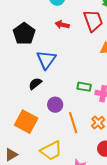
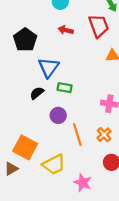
green rectangle: (84, 87) -> (65, 88), moved
orange square: (26, 122) -> (25, 147), moved

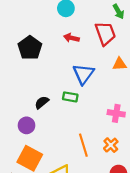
blue triangle: (49, 67) -> (83, 74), moved
purple circle: (58, 115) -> (26, 125), moved

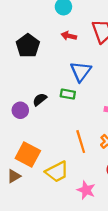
purple circle: (26, 125) -> (20, 110), moved

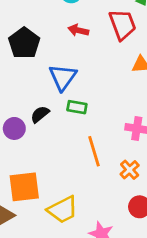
blue triangle: (81, 71) -> (63, 77), moved
orange line: (81, 142) -> (94, 151), moved
orange square: (28, 154) -> (24, 187), turned -35

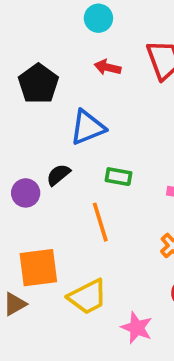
blue triangle: (63, 77) -> (88, 127), turned 32
green rectangle: (77, 107) -> (118, 177), moved
orange line: (94, 151) -> (100, 222), moved

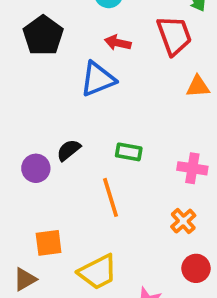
black pentagon: (38, 84) -> (43, 35), moved
blue triangle: (88, 127) -> (98, 79), moved
orange square: (38, 268) -> (49, 243), size x0.7

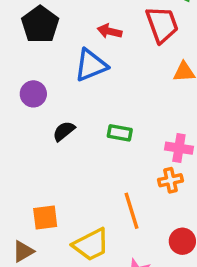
purple circle: (36, 168) -> (33, 94), moved
orange line: (110, 197) -> (132, 211), moved
orange cross: (183, 221) -> (171, 180), moved, turned 30

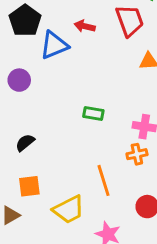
blue triangle: (91, 65) -> (54, 45), moved
black semicircle: (64, 131) -> (25, 143), moved

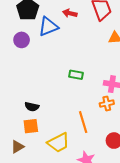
purple circle: (19, 80) -> (22, 40), moved
black semicircle: (25, 143) -> (32, 107), moved, turned -128

